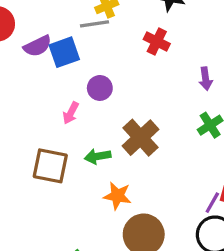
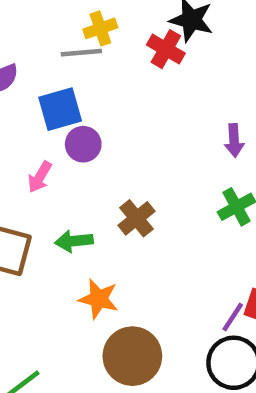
red cross: (157, 41) -> (166, 49), moved
blue square: (64, 52) -> (60, 109), moved
brown cross: (140, 138) -> (136, 218), size x0.7

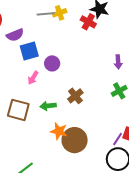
gray line: (81, 53) -> (46, 14), moved
blue square: (60, 109) -> (29, 51), moved
brown circle: (132, 356) -> (75, 140), moved

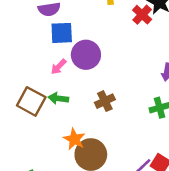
purple circle: (52, 63) -> (86, 55), size x1.5
green arrow: (48, 106) -> (58, 98), moved

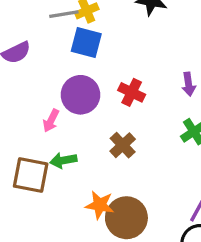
red cross: (142, 15) -> (132, 92), moved
blue square: (62, 33) -> (86, 42), moved, turned 35

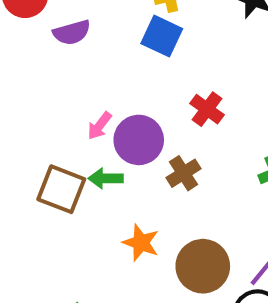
purple circle: (80, 95) -> (139, 140), moved
brown circle: (126, 218) -> (203, 266), moved

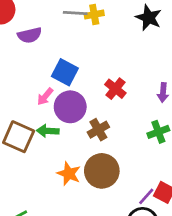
blue square: (162, 36) -> (65, 72), moved
brown circle: (203, 266) -> (102, 171), moved

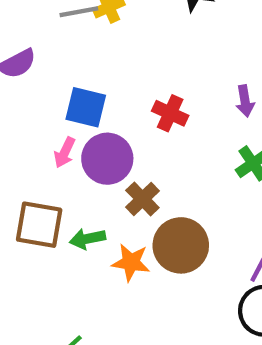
brown cross: (98, 130) -> (142, 199), moved
green arrow: (48, 131) -> (87, 239), moved

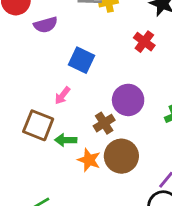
red cross: (170, 113) -> (144, 42), moved
pink arrow: (65, 152) -> (62, 96), moved
purple circle: (107, 159) -> (128, 100), moved

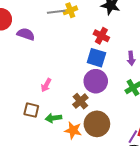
purple semicircle: (46, 25) -> (26, 34), turned -138
blue square: (82, 60) -> (96, 58), moved
brown square: (38, 125) -> (31, 110), size x0.7

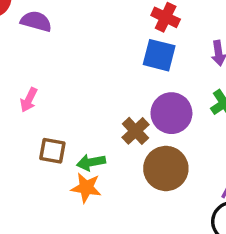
purple circle: (96, 81) -> (171, 113), moved
pink arrow: (46, 85) -> (29, 100), moved
orange star: (73, 130) -> (86, 188), moved

